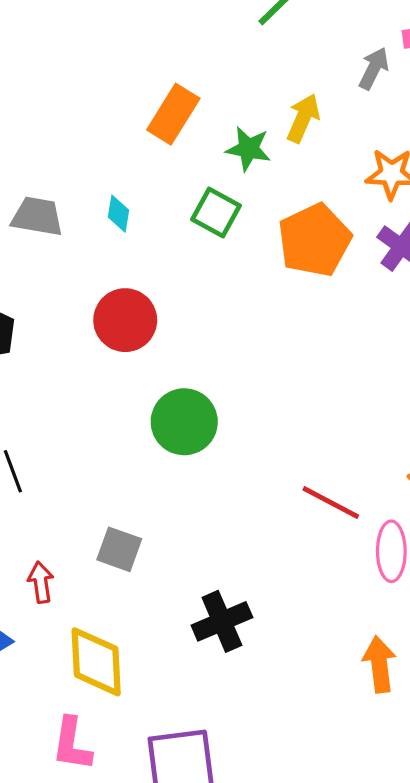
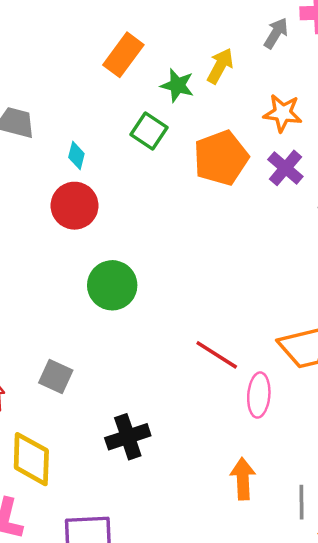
cyan diamond: (119, 214) -> (76, 155), moved

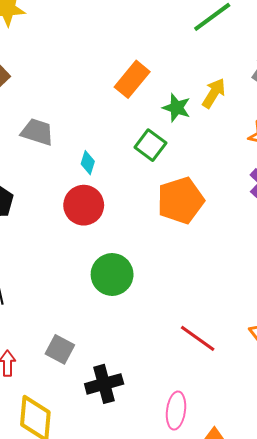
orange pentagon: (221, 158) -> (180, 200), moved
pink ellipse: (259, 395) -> (176, 411), moved
black cross: (128, 437) -> (104, 384), moved

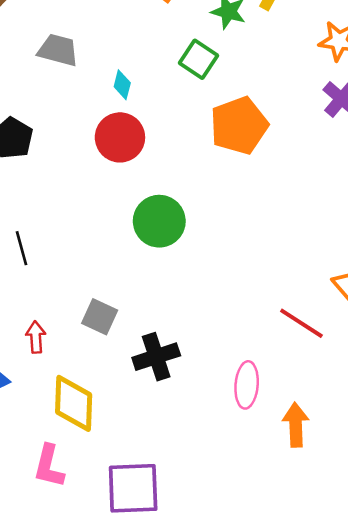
red line: (198, 338) -> (301, 323), moved

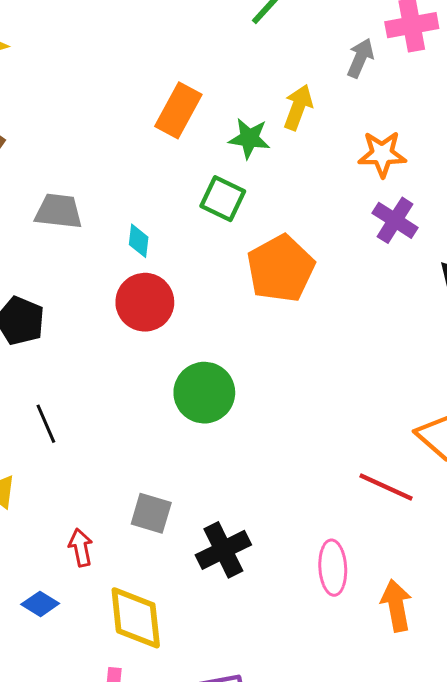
black line: (22, 248) -> (46, 424), moved

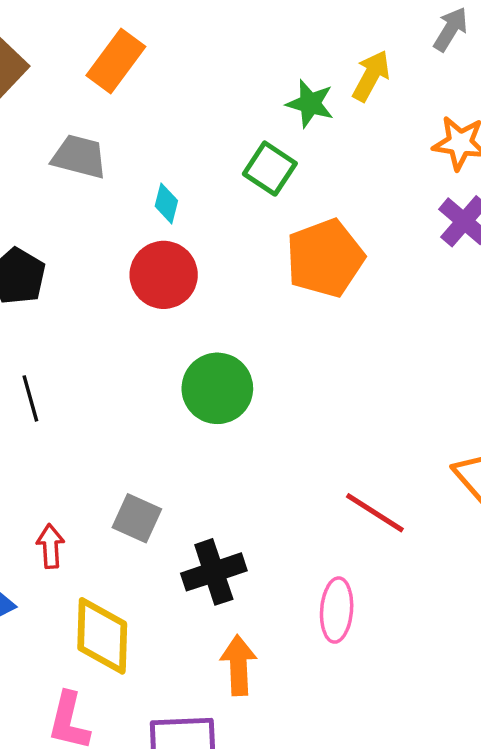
orange rectangle: (178, 110) -> (116, 61), moved
red line: (386, 487) -> (375, 513), moved
orange arrow: (396, 606) -> (238, 665), moved

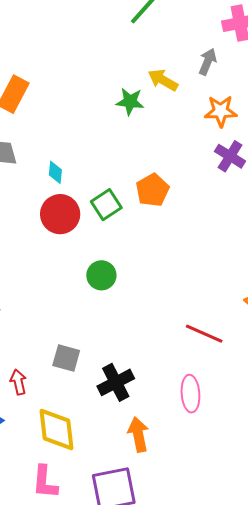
gray arrow: (451, 29) -> (208, 62), moved
yellow arrow: (371, 76) -> (163, 80), turned -80
green square: (270, 169) -> (106, 205), moved, turned 32
orange pentagon: (325, 258) -> (152, 190), size x0.7
green circle: (217, 388) -> (101, 275), size x0.7

